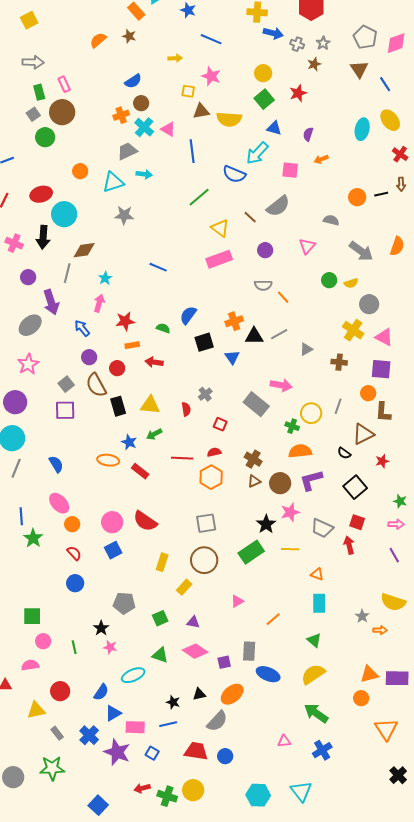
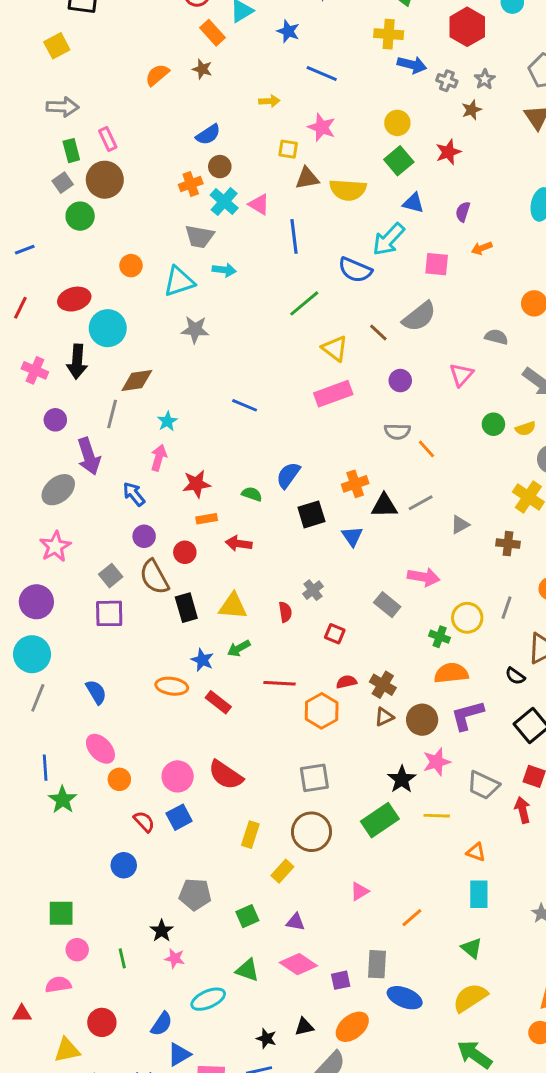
gray trapezoid: (127, 151) -> (199, 236), turned -145
gray rectangle: (256, 404) -> (387, 605), size x0.7
red semicircle: (214, 452) -> (346, 682), moved
red semicircle: (74, 553) -> (144, 822), moved

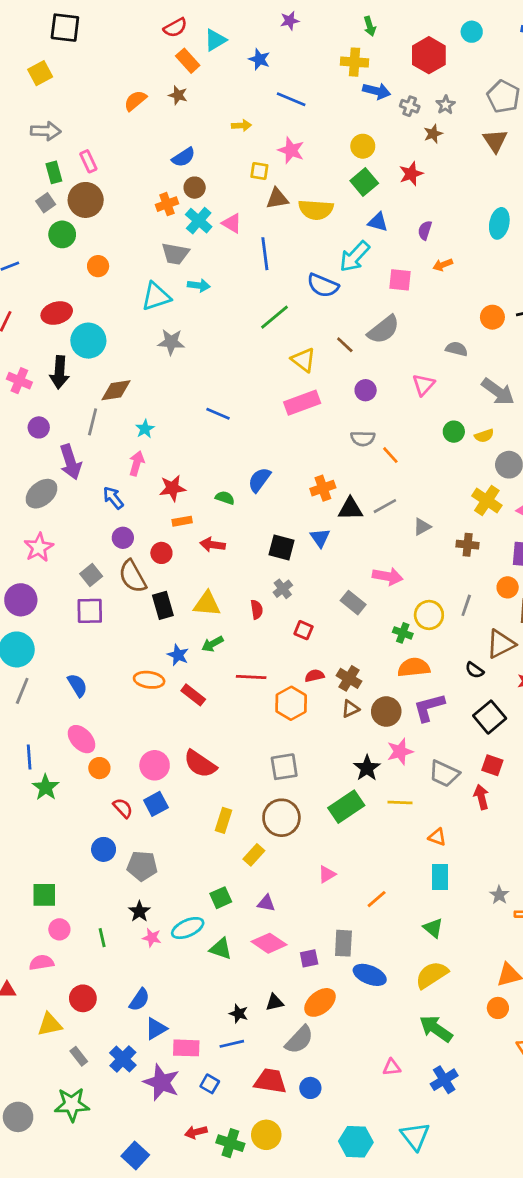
orange circle: (131, 266) -> (98, 266), moved
black square: (311, 514) -> (281, 547), moved, turned 32
gray pentagon: (195, 894) -> (142, 866), moved
cyan ellipse: (208, 999) -> (188, 928), moved

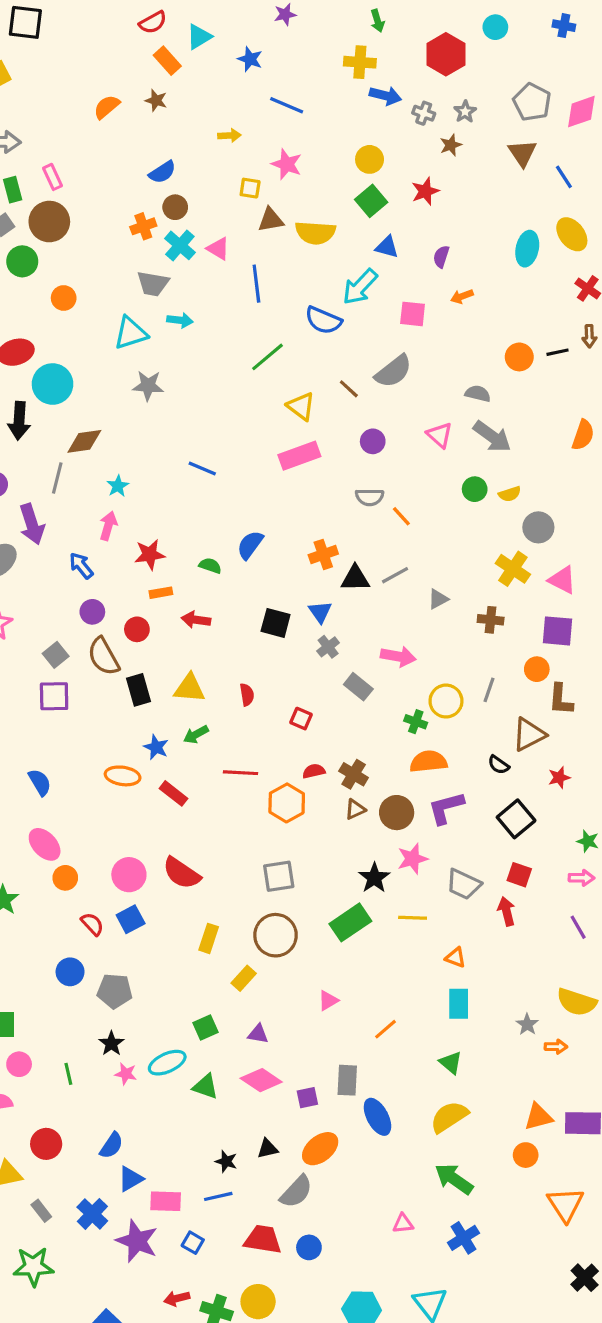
pink triangle: (423, 385) -> (440, 435), turned -30
gray arrow: (498, 392) -> (492, 437), moved
gray cross: (283, 589) -> (328, 647), moved
blue ellipse: (370, 975) -> (377, 1117), turned 40

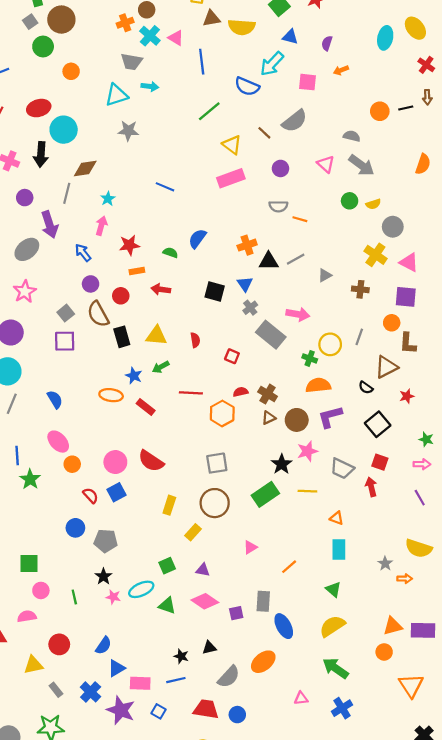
orange line: (401, 516) -> (300, 219), turned -32
gray rectangle: (358, 687) -> (271, 335), size x1.5
orange ellipse: (320, 1149) -> (263, 662), moved

